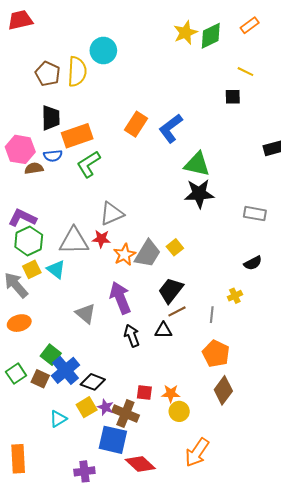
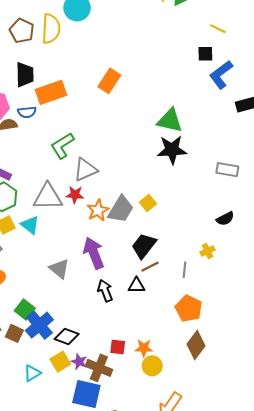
blue L-shape: (171, 128) -> (221, 75), moved
green L-shape: (89, 164) -> (62, 146), moved

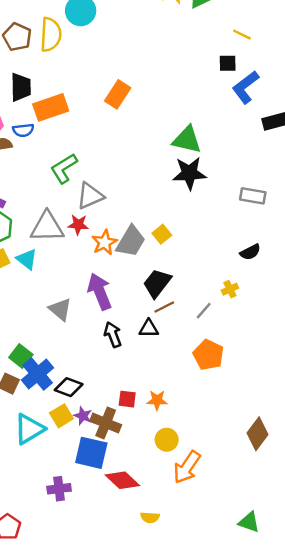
gray line: (185, 270) -> (204, 311), turned 35
brown diamond: (196, 345) -> (257, 434), moved
yellow circle: (152, 366) -> (167, 440), moved
cyan triangle: (32, 373) -> (29, 429), size x1.6

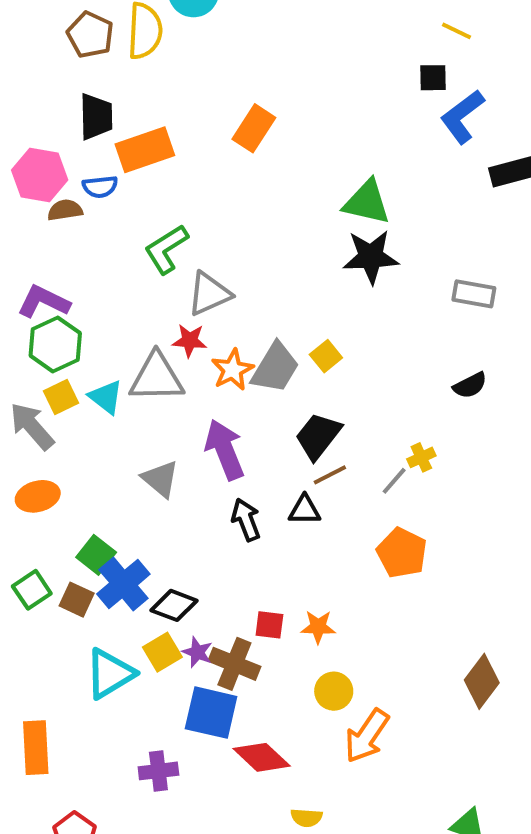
gray triangle: (47, 227) -> (156, 378), moved
yellow cross: (230, 289) -> (421, 457), moved

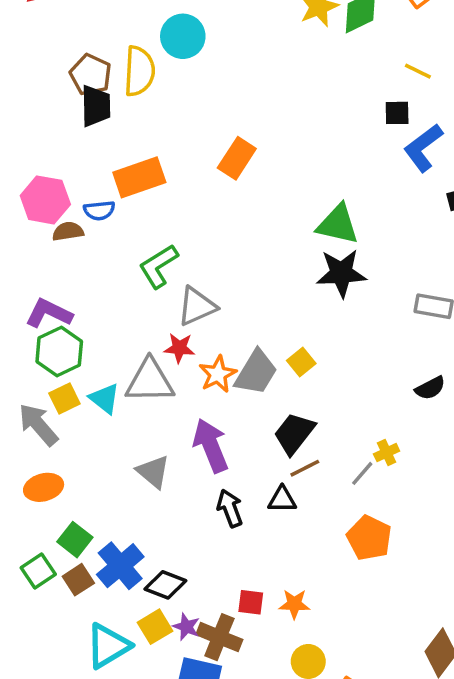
black trapezoid: (96, 117) -> (96, 106), moved
green square: (96, 555) -> (75, 540), moved
brown square: (77, 600) -> (78, 580), turned 32

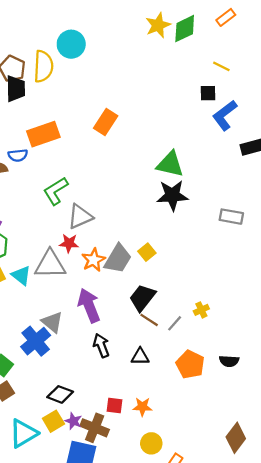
black semicircle: (430, 388) -> (229, 361), moved, turned 30
brown line: (305, 468) -> (149, 320), turned 60
gray line: (362, 473) -> (175, 323), moved
black triangle: (282, 500) -> (140, 357), moved
blue cross: (120, 566) -> (36, 341), moved

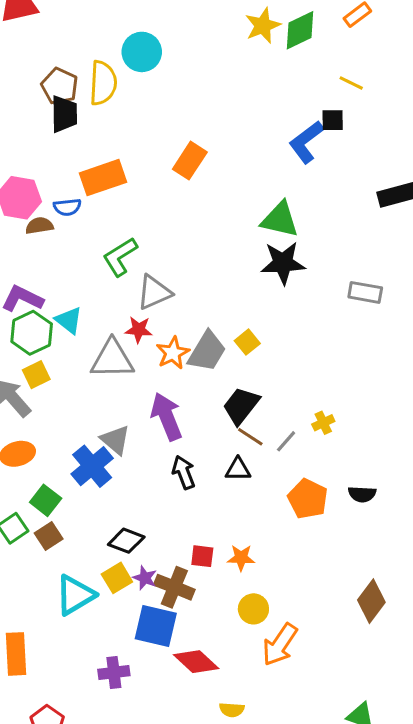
blue L-shape: (225, 115) -> (306, 142), moved
cyan triangle: (21, 275) -> (69, 320), moved
black triangle: (140, 357) -> (238, 469), moved

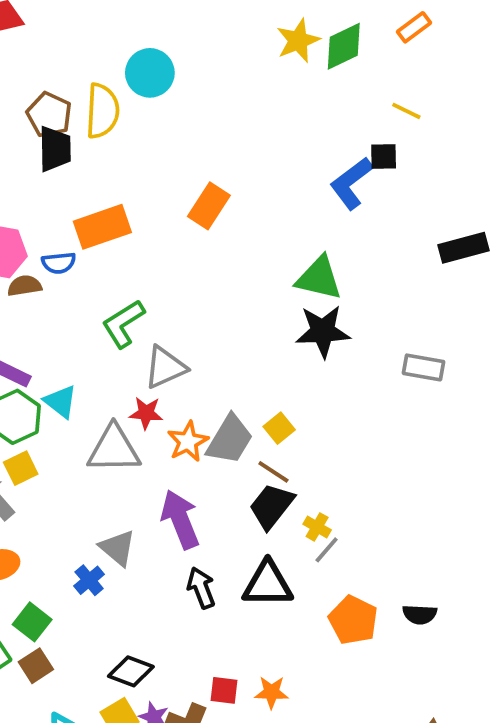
yellow cross: (323, 423) -> (317, 527), moved, turned -35
brown line: (250, 437) -> (273, 472), moved
blue cross: (92, 466) -> (89, 580), size x0.6
black triangle: (238, 469) -> (268, 584), size x1.6

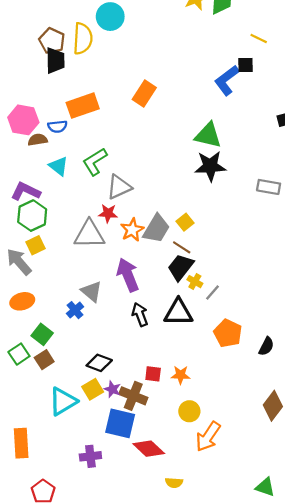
cyan triangle: (61, 402) -> (59, 166), moved
yellow cross: (317, 527) -> (195, 282), moved
black semicircle: (420, 614) -> (266, 346), moved, turned -66

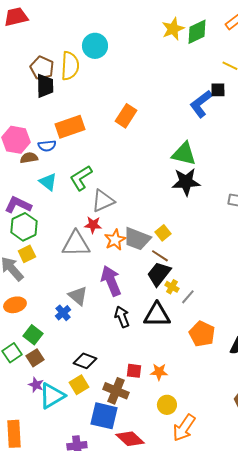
gray trapezoid: (156, 229) -> (137, 239), turned 80
purple star: (112, 389) -> (36, 385), moved

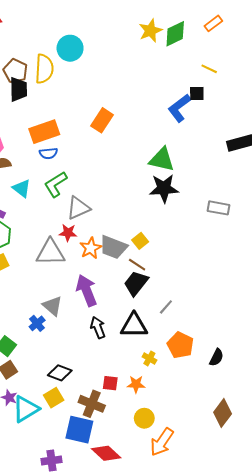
blue semicircle: (47, 146) -> (48, 153), moved
yellow cross: (172, 287) -> (149, 358), moved

